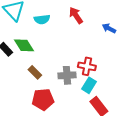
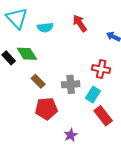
red cross: (87, 66) -> (101, 69), moved

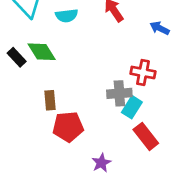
brown rectangle: (38, 81) -> (50, 100), moved, turned 40
gray cross: (71, 84) -> (119, 93), moved

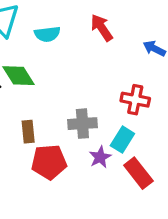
gray cross: (119, 93) -> (82, 124), moved
purple star: (101, 163) -> (100, 157), moved

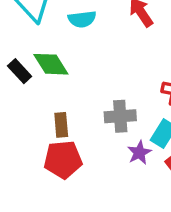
red pentagon: (49, 162) -> (63, 160), moved

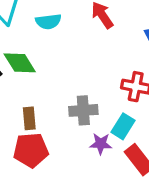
purple star: (139, 153) -> (101, 144), turned 30

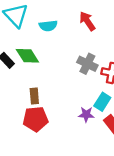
gray cross: (83, 110) -> (87, 64), moved, turned 30

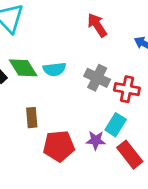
cyan semicircle: (48, 26) -> (54, 69), moved
red pentagon: (36, 119) -> (59, 146), moved

